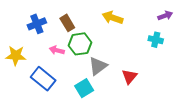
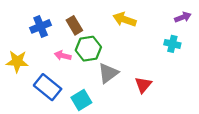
cyan square: (84, 88) -> (81, 100), moved

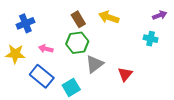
brown rectangle: (74, 25) -> (78, 19), moved
blue cross: (41, 26) -> (25, 23), moved
pink arrow: (63, 56) -> (46, 49), moved

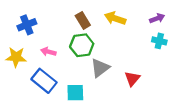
purple arrow: (160, 15) -> (157, 18), moved
cyan square: (71, 87) -> (75, 93), turned 30

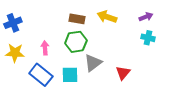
brown rectangle: (83, 20) -> (77, 19), turned -49
blue cross: (27, 25) -> (13, 23), moved
pink arrow: (48, 52) -> (45, 48), turned 72
cyan square: (75, 93) -> (70, 75), moved

